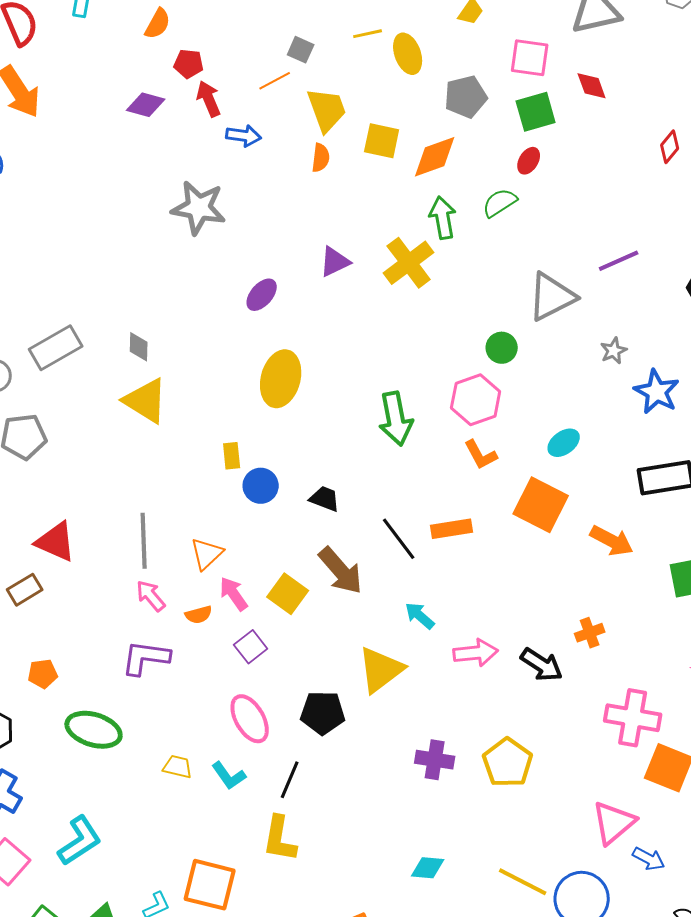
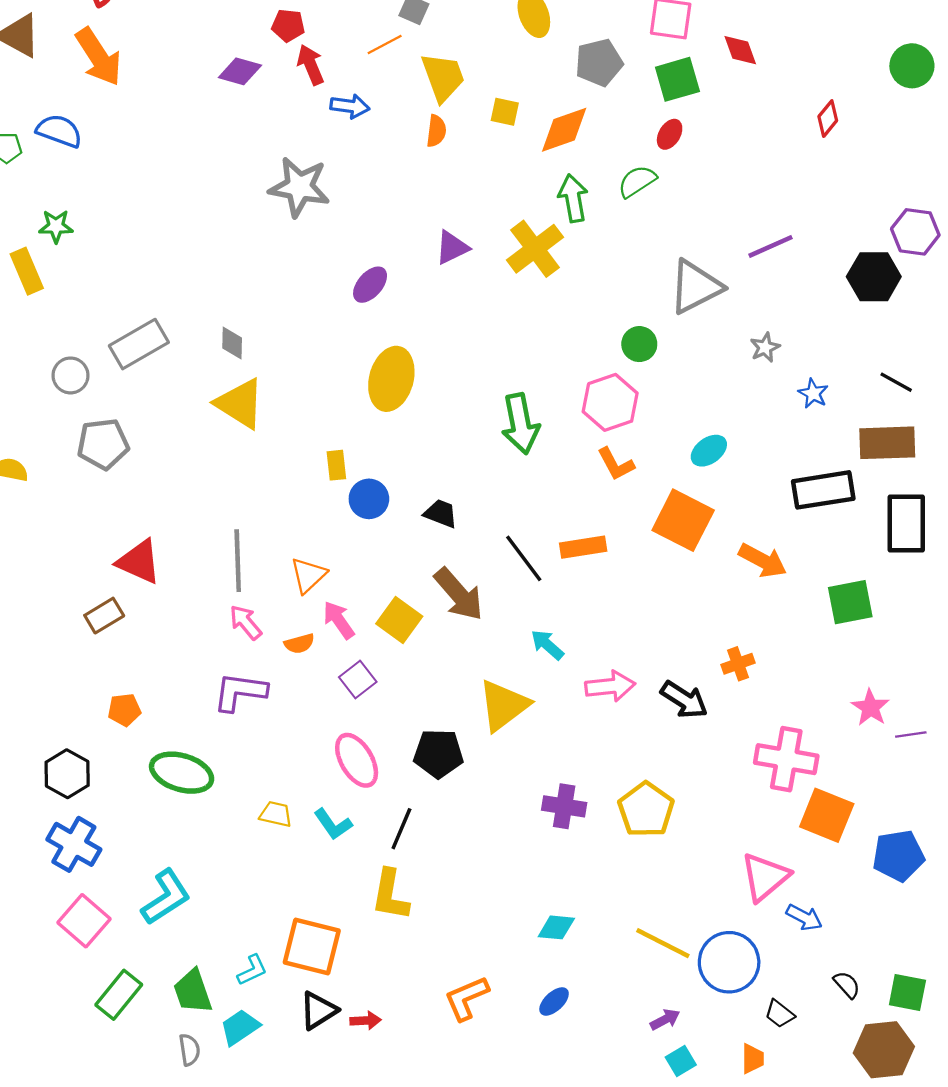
yellow square: (382, 141) -> (505, 112), size x0.7
blue star: (657, 392) -> (813, 393), size x0.6

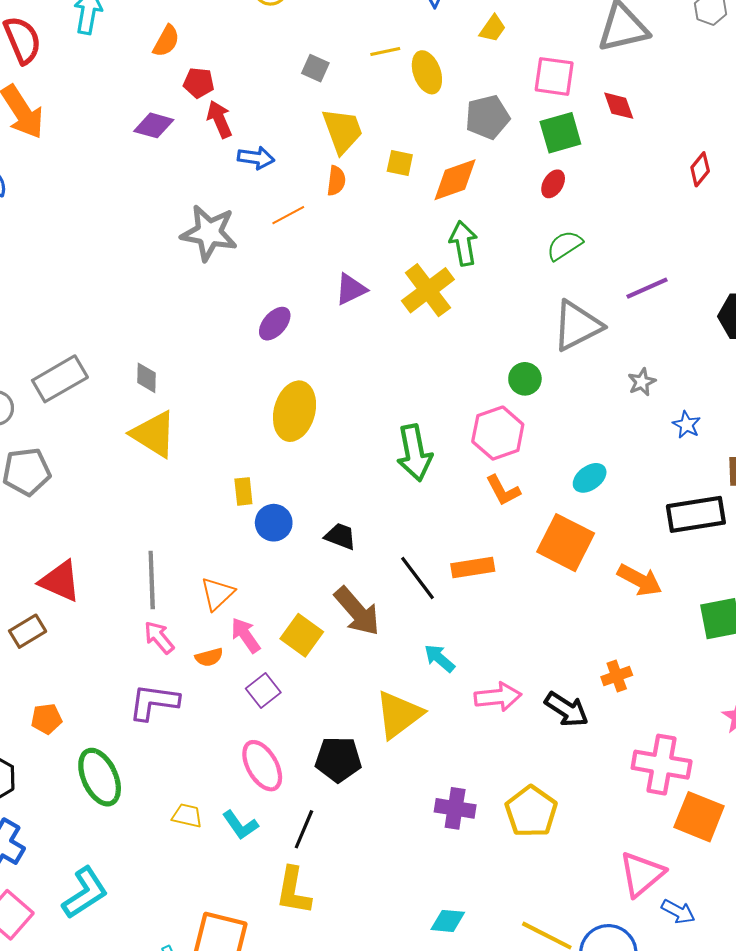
orange line: (385, 45) -> (288, 215), moved
green semicircle: (637, 181) -> (565, 245), moved
green ellipse: (182, 773) -> (100, 777), turned 48

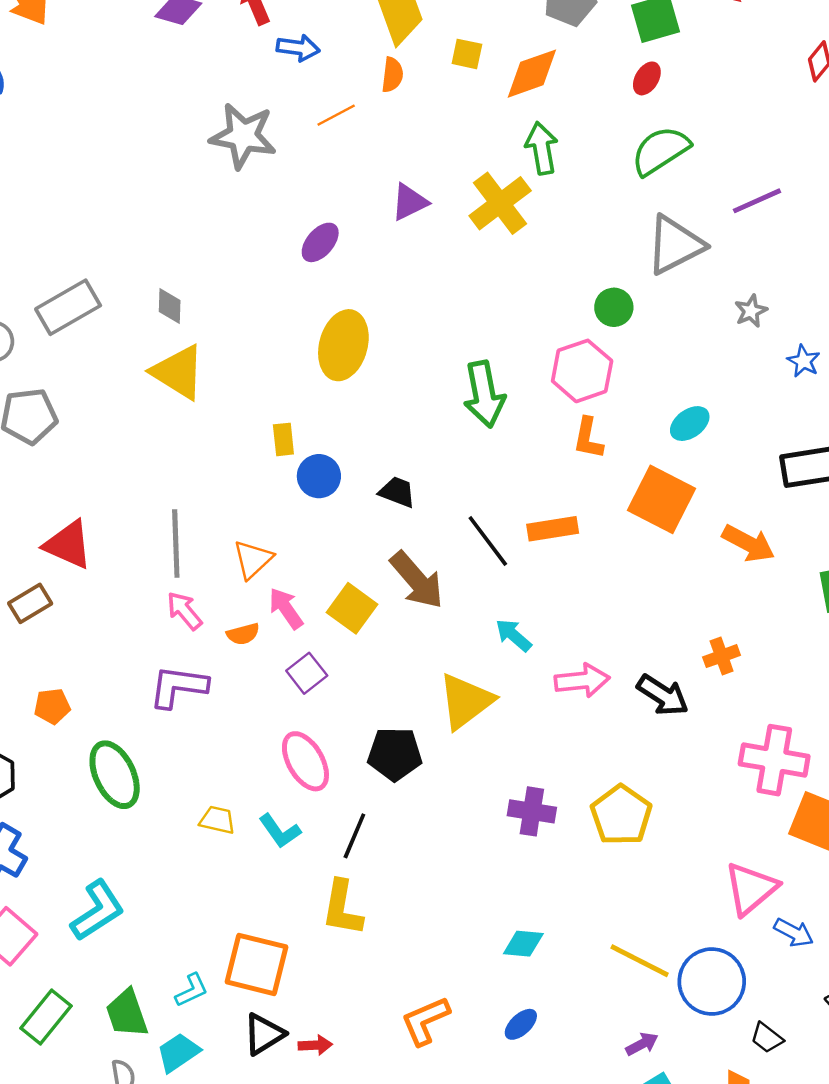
green semicircle: (565, 245) -> (660, 151), size x1.4
orange L-shape: (503, 490) -> (588, 438), turned 39

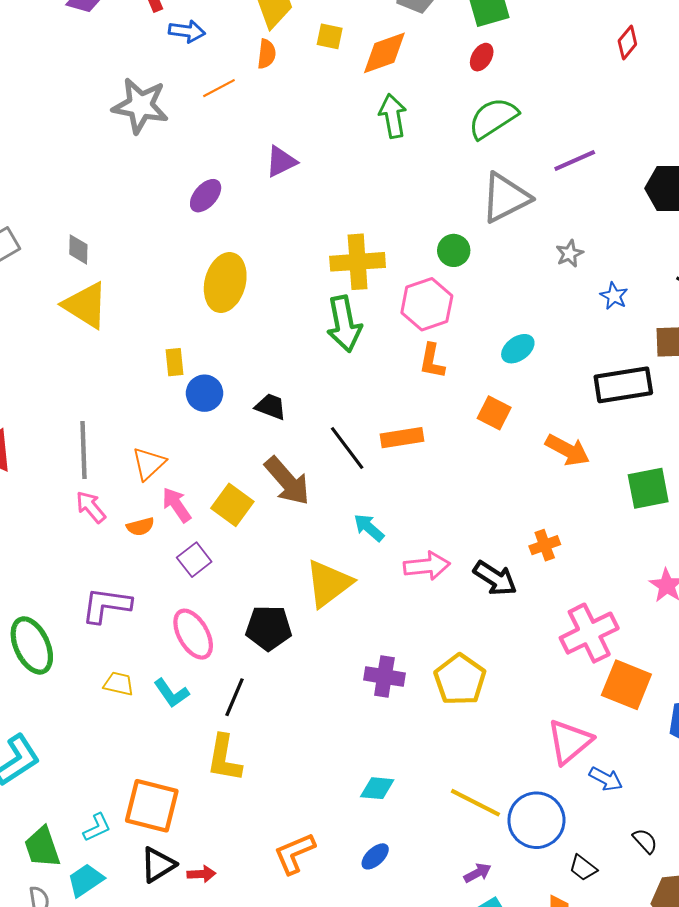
yellow cross: (500, 203) -> (358, 262), moved, turned 33
orange square: (662, 499) -> (494, 413), size x0.6
purple L-shape: (178, 687) -> (106, 605), moved
pink cross: (774, 760) -> (589, 633), turned -36

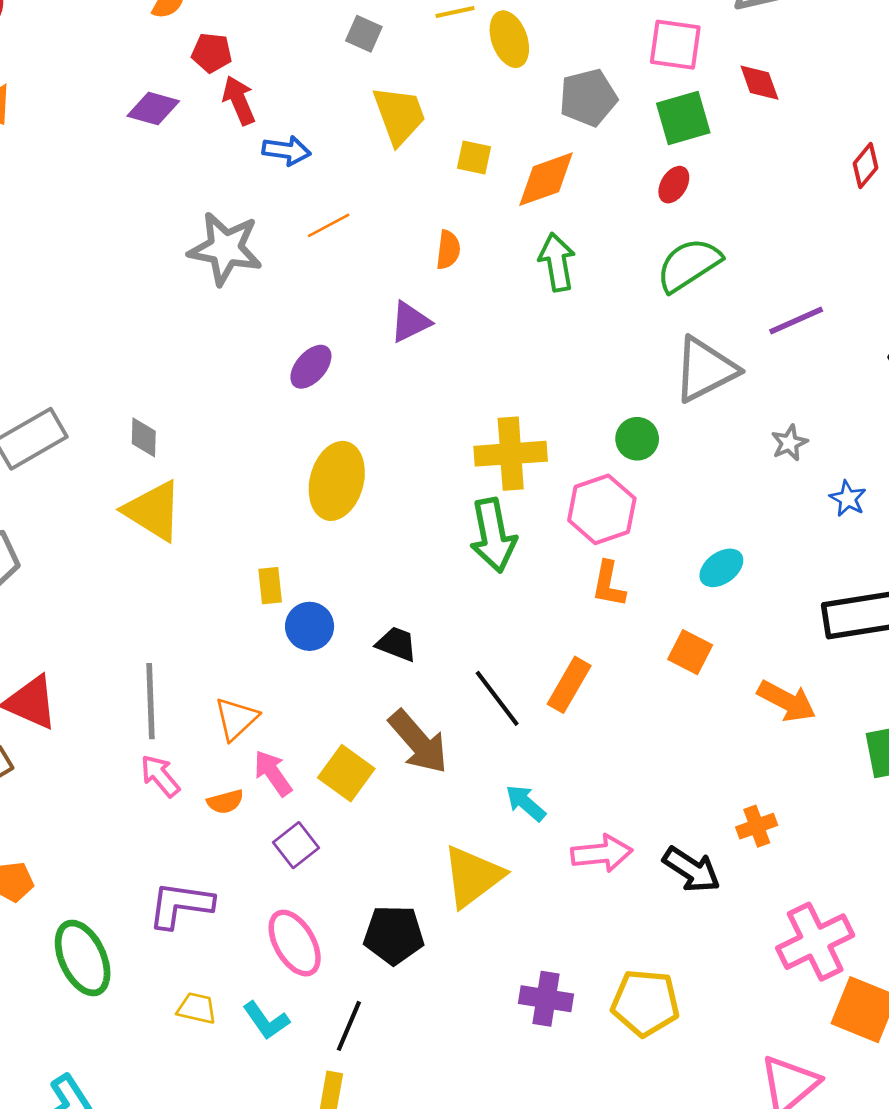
orange semicircle: (267, 54) -> (448, 250), moved
orange rectangle: (402, 438) -> (569, 685), turned -51
yellow pentagon: (460, 680) -> (645, 1003), turned -30

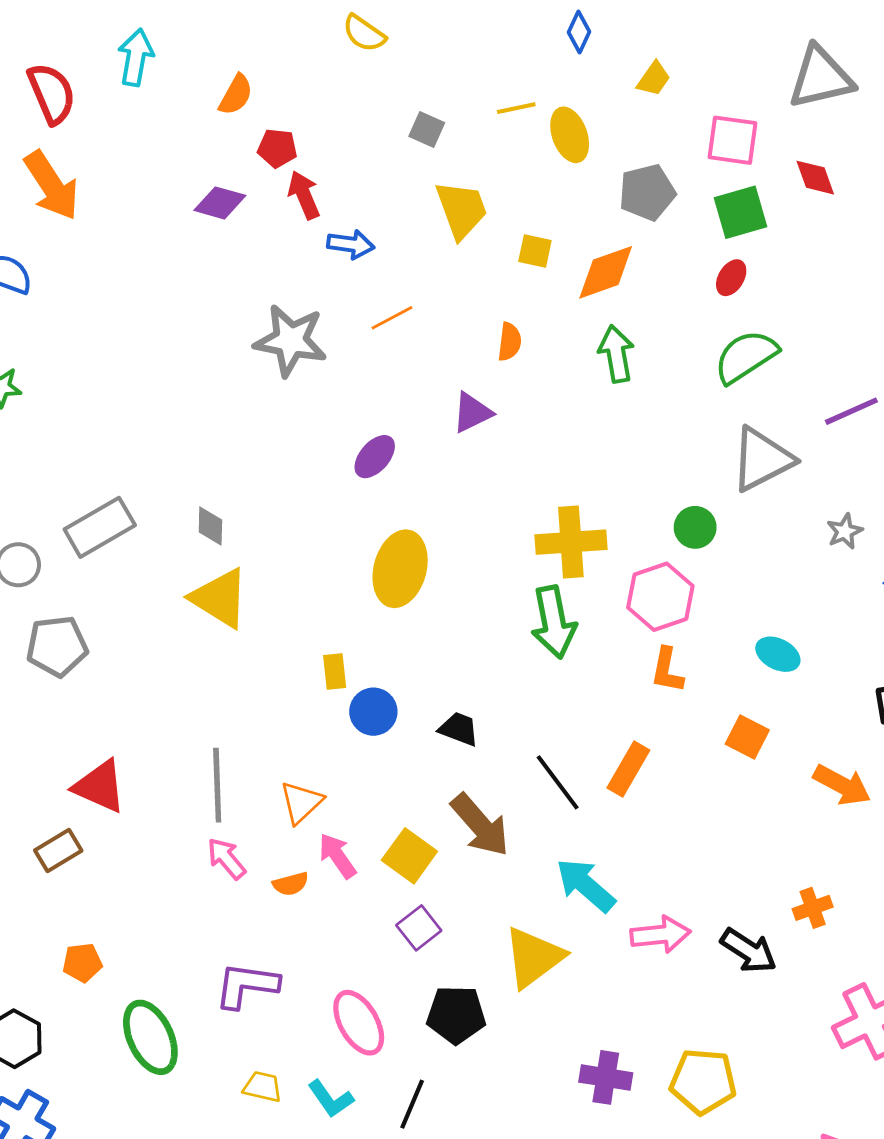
cyan ellipse: (721, 568) -> (778, 654), turned 63
cyan arrow: (526, 803) -> (586, 885), size x1.5
purple square: (296, 845) -> (419, 928), moved

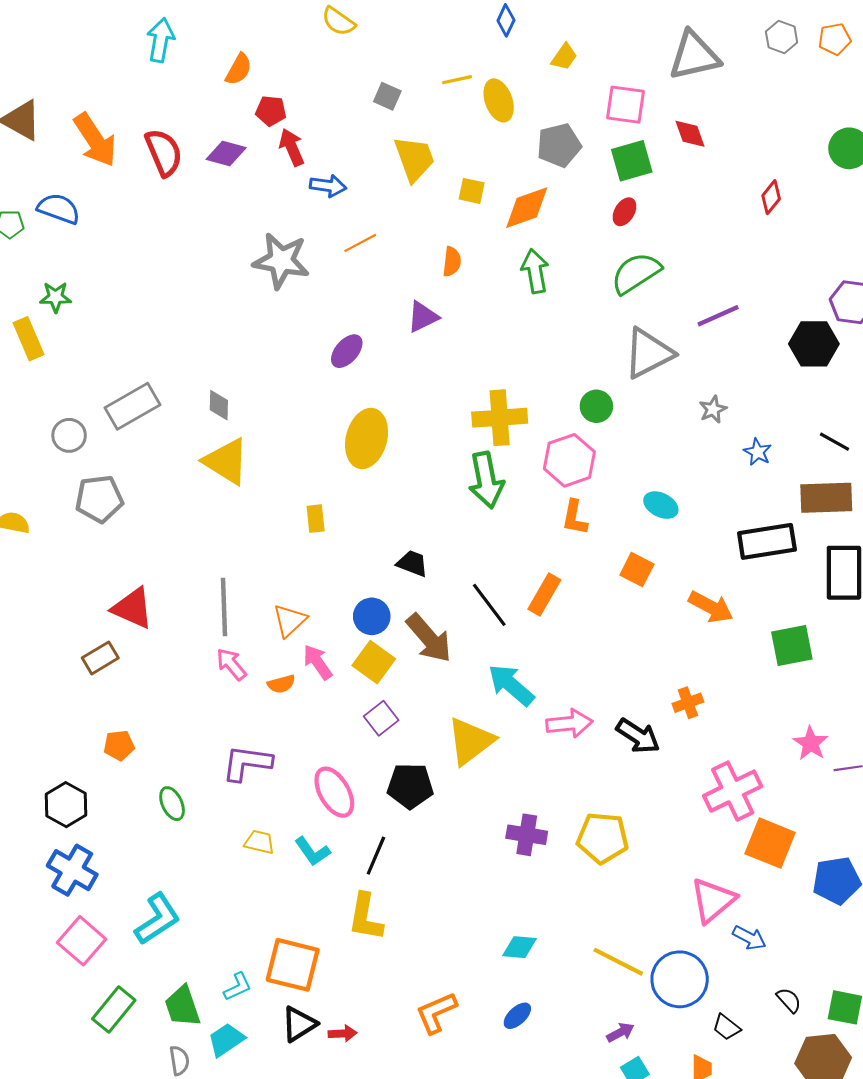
red semicircle: (52, 93) -> (164, 152), moved
blue circle: (373, 712) -> (372, 616), moved
green ellipse: (150, 1037) -> (172, 804), size x0.6

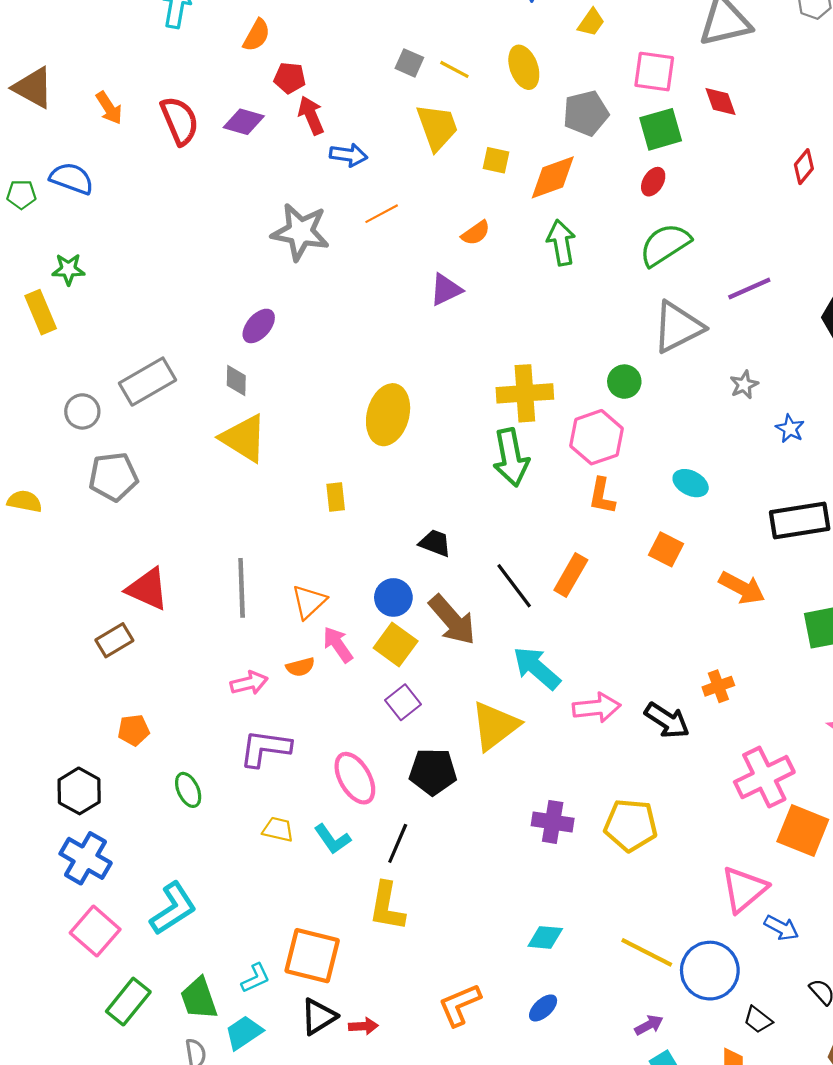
yellow line: (457, 80) -> (454, 69), moved, turned 40
orange arrow: (95, 140) -> (109, 108), size x0.6
orange semicircle: (452, 262) -> (476, 233), turned 48
purple ellipse: (347, 351) -> (259, 326), moved
pink arrow: (231, 664) -> (249, 683), moved, turned 116

